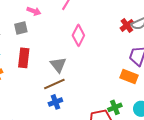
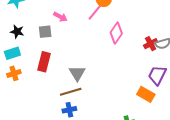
pink diamond: (78, 35) -> (116, 33), moved

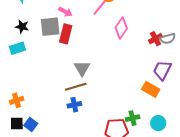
gray square: (45, 32) -> (50, 27), size x1.5
red rectangle: (44, 62) -> (66, 34), moved
orange cross: (14, 73) -> (17, 100), moved

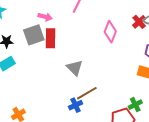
pink diamond: (121, 28) -> (110, 32), moved
brown line: (76, 87) -> (87, 93), moved

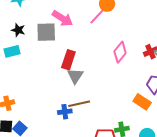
pink arrow: (45, 17) -> (62, 18), size x1.5
red rectangle: (51, 38) -> (68, 60), moved

